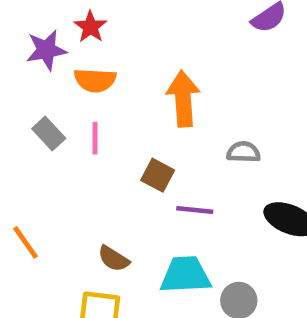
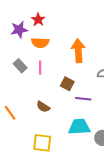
brown semicircle: (114, 259) -> (43, 107), moved

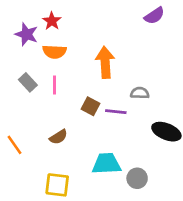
purple star: (19, 30) -> (26, 34), turned 30
purple line: (83, 99) -> (116, 112), moved
brown semicircle: (43, 107) -> (58, 137), turned -64

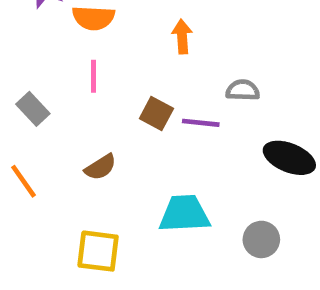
orange arrow: (105, 62) -> (182, 37), size x0.6
gray rectangle: (28, 82) -> (33, 109), moved
gray circle: (137, 178) -> (261, 239), moved

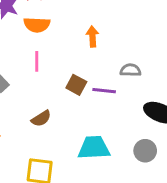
gray circle: (261, 239) -> (145, 151), moved

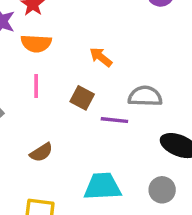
orange arrow: (92, 36) -> (101, 57), turned -48
gray semicircle: (131, 70) -> (145, 96), size x1.4
brown square: (76, 85) -> (82, 98), moved

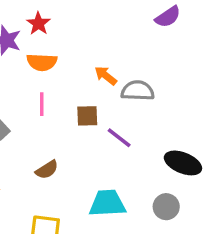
gray semicircle: (145, 96) -> (138, 91), moved
brown square: (82, 98) -> (87, 116), turned -30
purple line: (114, 120) -> (119, 138), turned 32

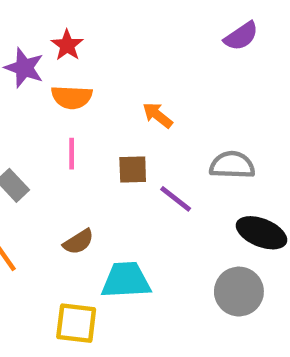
gray semicircle: (138, 91) -> (232, 165), moved
cyan trapezoid: (107, 203) -> (126, 280), moved
gray circle: (166, 207) -> (239, 292), size x1.4

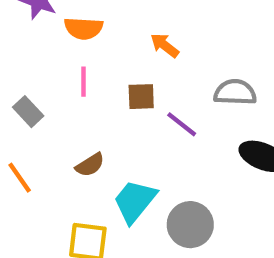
cyan trapezoid: (126, 280) -> (135, 201), turned -48
gray circle: (239, 292) -> (190, 225), moved

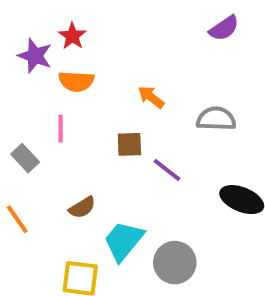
pink line: (84, 82) -> (61, 129), moved
gray semicircle: (235, 92) -> (216, 119), moved

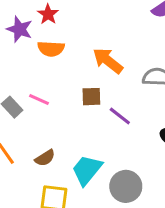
orange arrow: (151, 97) -> (108, 61), size x1.5
pink line: (61, 129) -> (39, 100), moved, turned -66
brown semicircle: (82, 207) -> (45, 158), moved

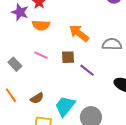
pink line: (39, 100) -> (41, 55), moved

